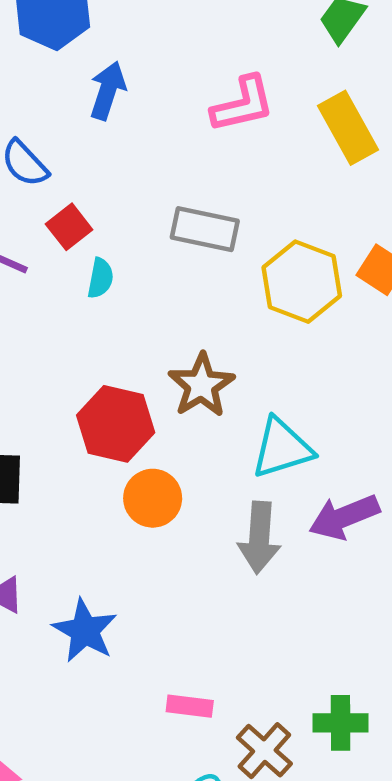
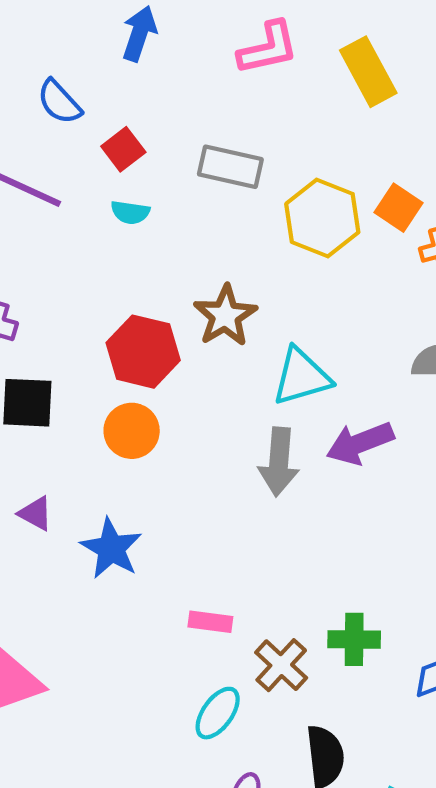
red square: (69, 227) -> (123, 149), moved
cyan semicircle: (100, 278) -> (130, 212), turned 87
orange circle: (153, 498) -> (132, 431), moved

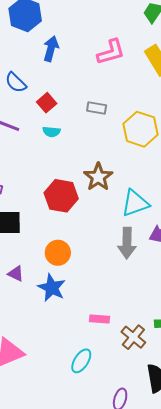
gray rectangle: (230, 167) -> (97, 108), size x0.7
orange circle: (132, 431) -> (58, 253), moved
cyan ellipse: (218, 713) -> (81, 361), moved

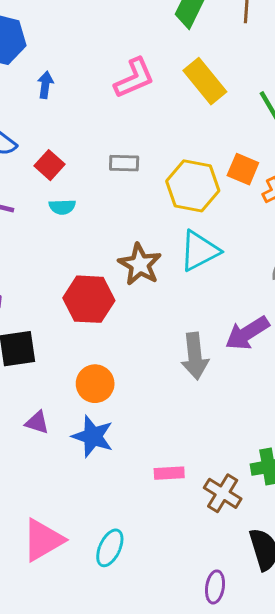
blue arrow: (51, 49) -> (45, 85), size x0.7
cyan triangle: (135, 203) -> (199, 251), moved
cyan ellipse: (81, 361) -> (110, 548), moved

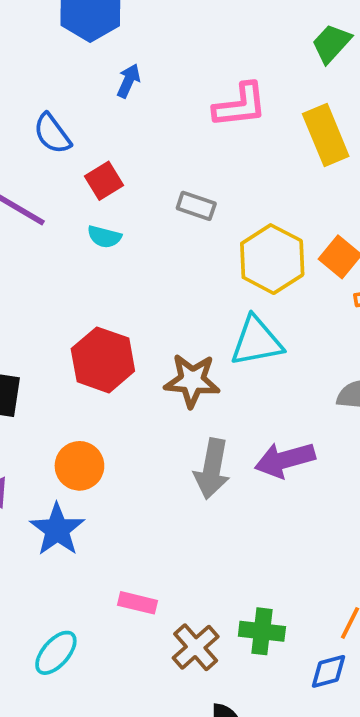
brown star: (140, 264) -> (192, 381), moved, turned 30
cyan ellipse: (110, 548) -> (56, 653), moved

